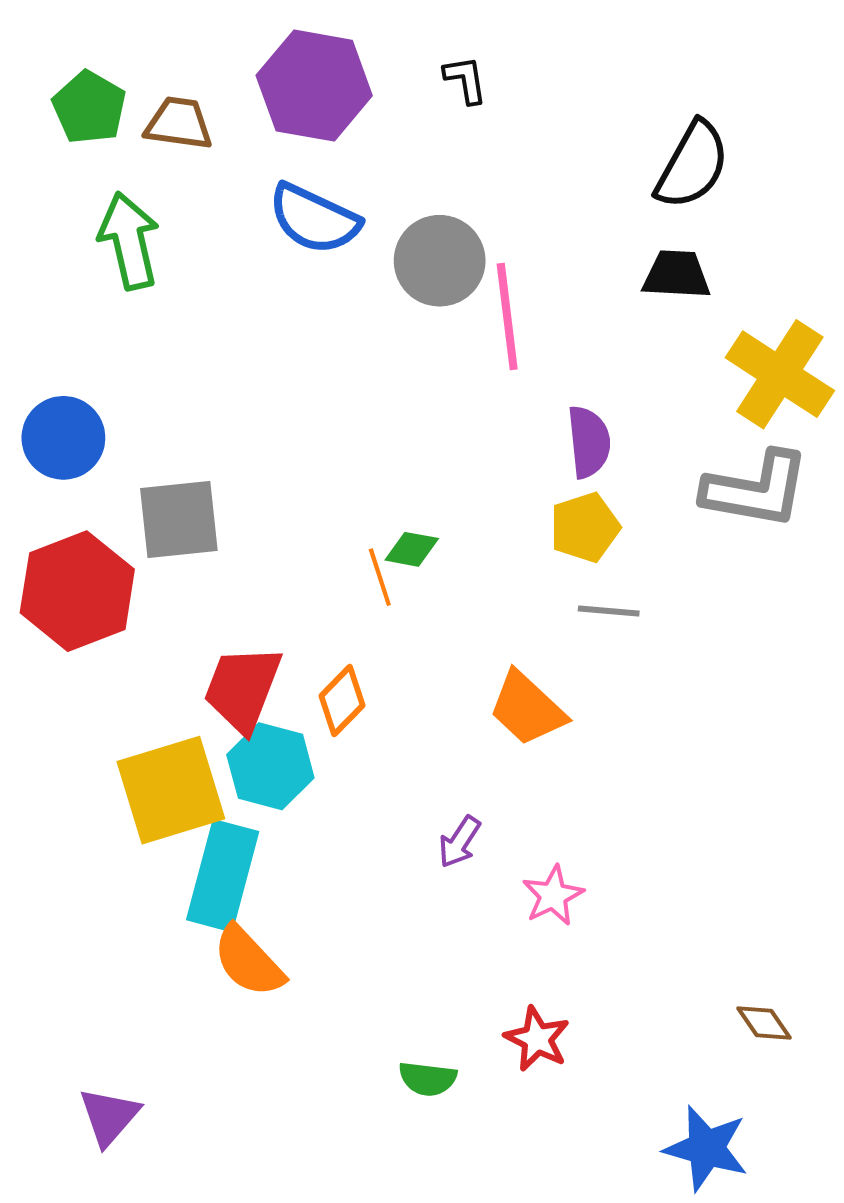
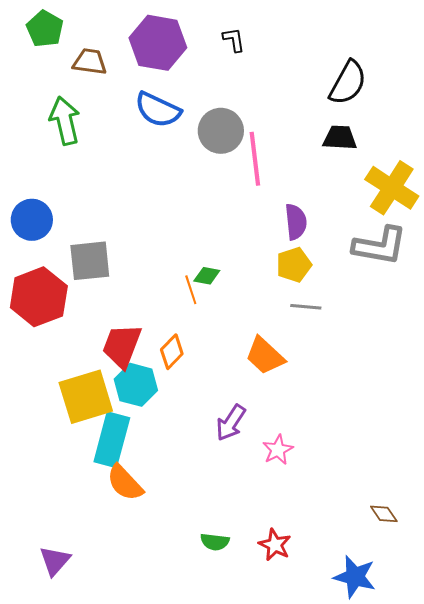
green pentagon: (89, 107) -> (45, 29), moved
purple arrow: (459, 842) -> (231, 423), size x1.4
red star: (537, 1039) -> (275, 545), moved

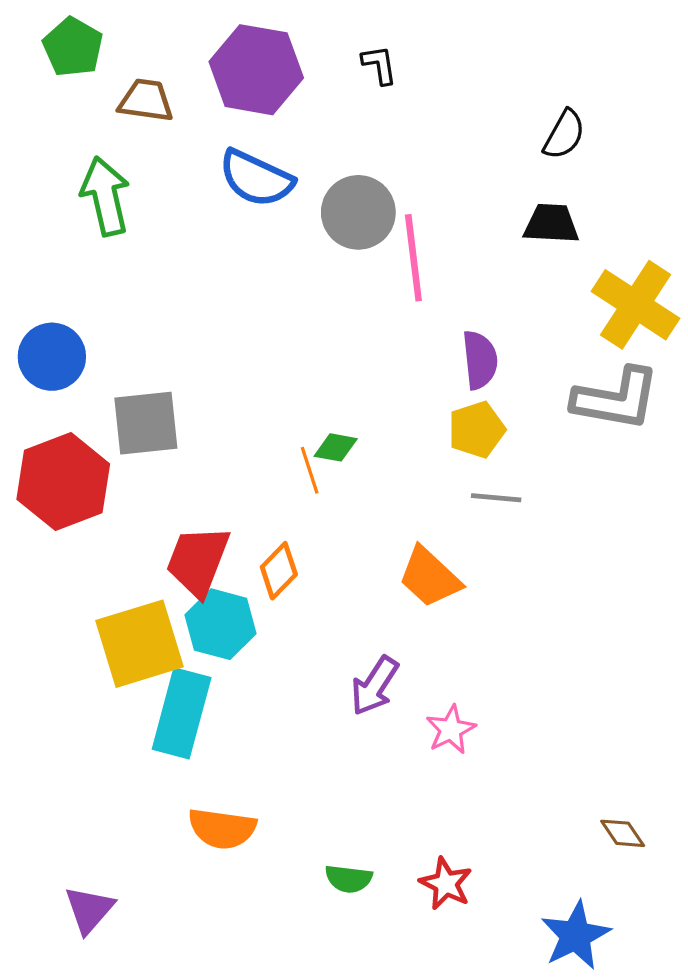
black semicircle: (348, 83) -> (564, 135), size x0.7
orange semicircle: (125, 483) -> (222, 828), moved, turned -39
blue star: (355, 577) -> (576, 935), turned 30

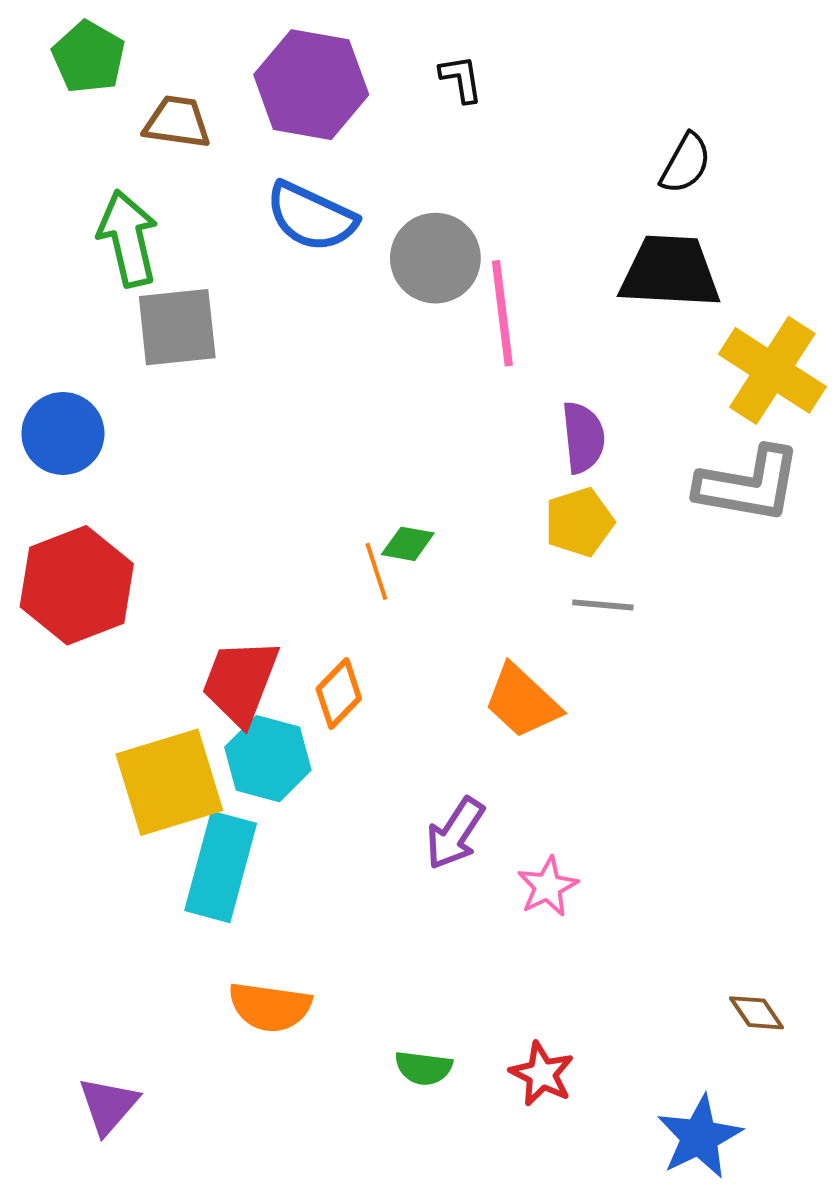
black trapezoid: (551, 224) -> (670, 272), size x1.5
gray square: (146, 423) -> (177, 327), moved

